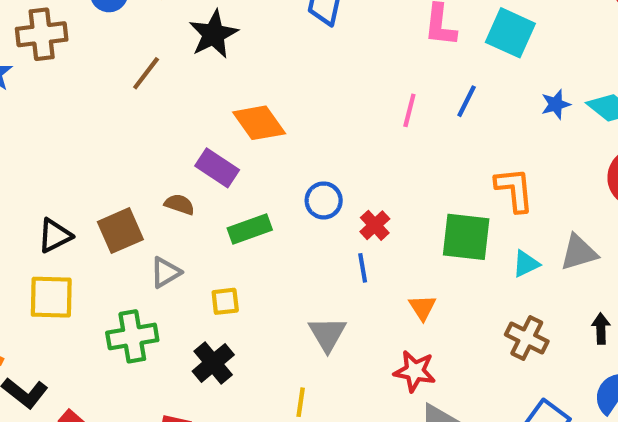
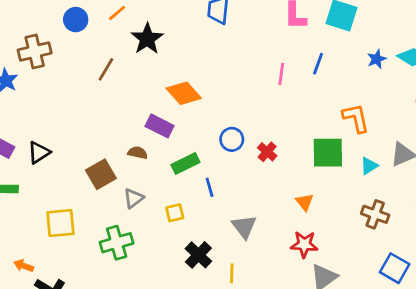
black triangle: (55, 236) -> (39, 152), moved
blue line: (363, 268) -> (210, 187), moved
black cross: (213, 363) -> (198, 255), moved

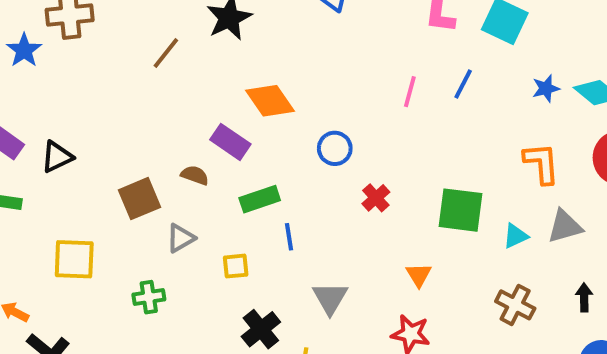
orange L-shape: (356, 118) -> (541, 163), moved
blue circle: (232, 139) -> (335, 148), moved
green cross: (117, 243) -> (149, 297), size x0.7

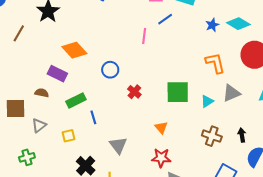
blue line: (463, 84) -> (165, 19), moved, turned 35
brown square: (139, 199) -> (15, 108), turned 30
black arrow: (584, 297) -> (242, 135), moved

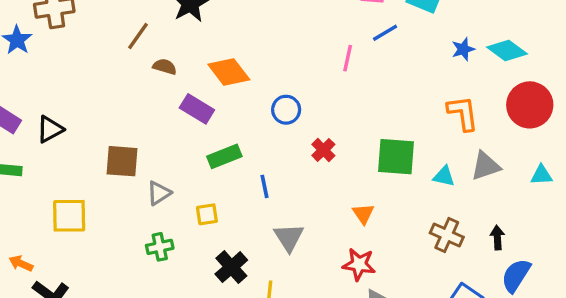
brown semicircle: (42, 93) -> (165, 67), moved
cyan triangle: (207, 101) -> (444, 176), turned 40
blue line: (93, 117) -> (264, 186), moved
green cross: (27, 157) -> (160, 247), moved

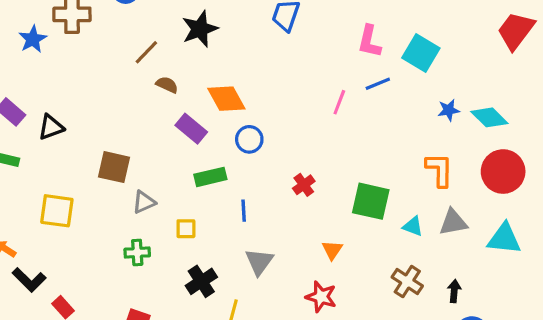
blue circle: (286, 110) -> (249, 139), moved
cyan triangle: (541, 175) -> (504, 239), size x1.6

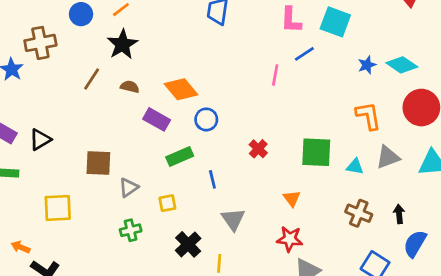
black star: (200, 29) -> (122, 44), moved
brown line: (146, 52) -> (92, 79), moved

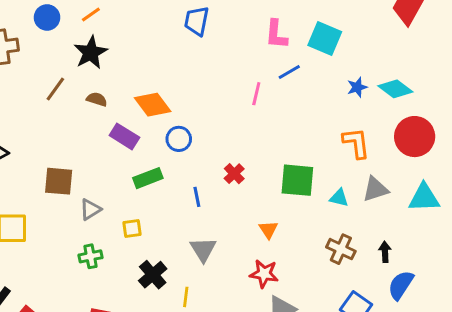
blue line: (212, 179) -> (197, 197), moved

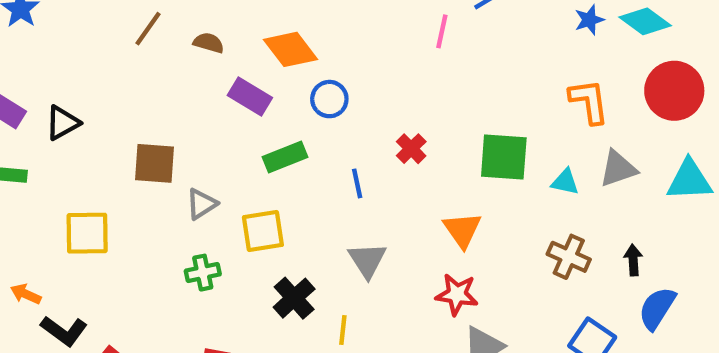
yellow square: (132, 228) -> (263, 231), size x1.5
orange triangle: (268, 230) -> (462, 230), size x1.4

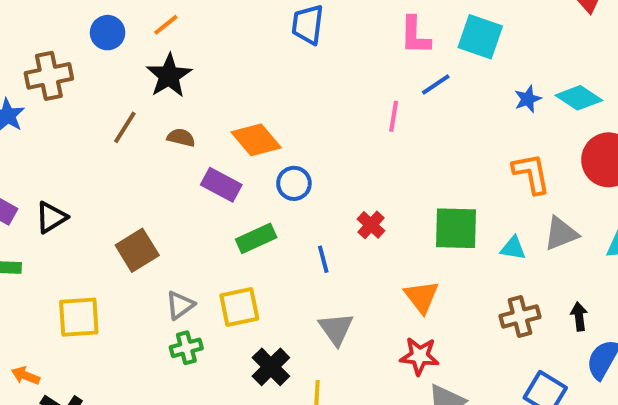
brown square: (154, 163) -> (137, 250), turned -33
gray triangle: (202, 204) -> (180, 305), moved
brown cross: (569, 257) -> (520, 316), turned -36

